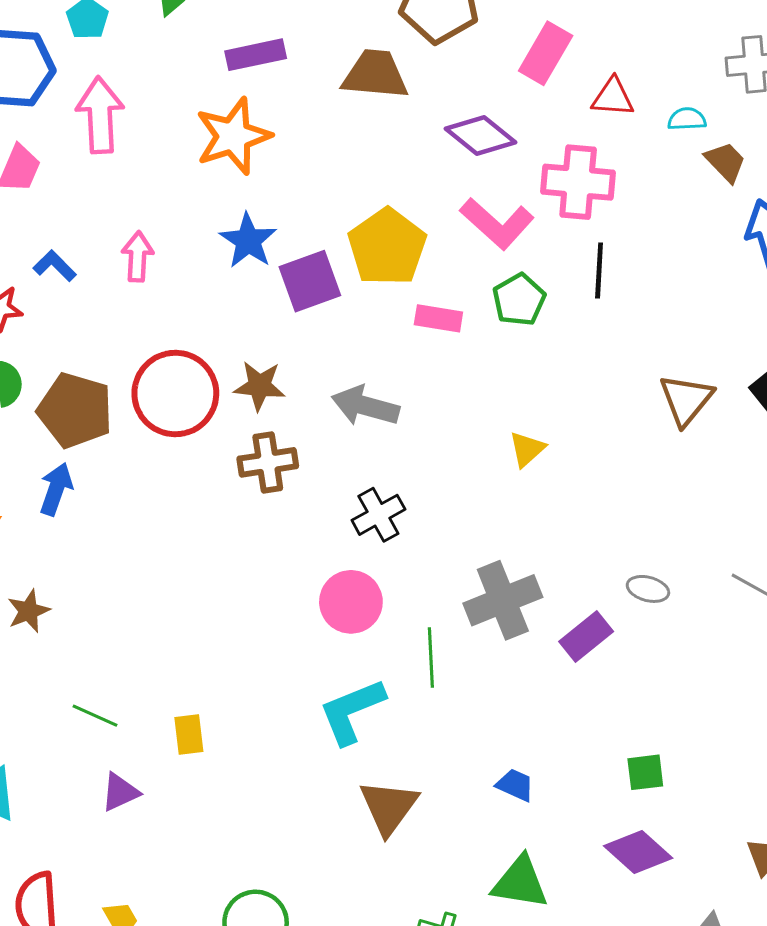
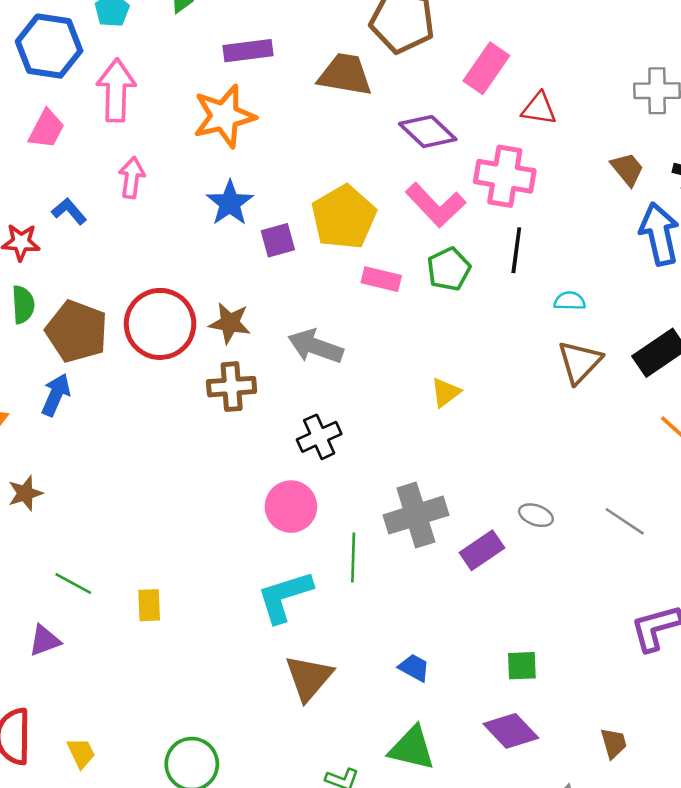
cyan semicircle: (687, 119) -> (570, 301), moved
pink arrow: (137, 257) -> (132, 178), moved
purple square: (310, 281) -> (278, 240), size x0.7
purple triangle: (120, 792) -> (45, 641), moved

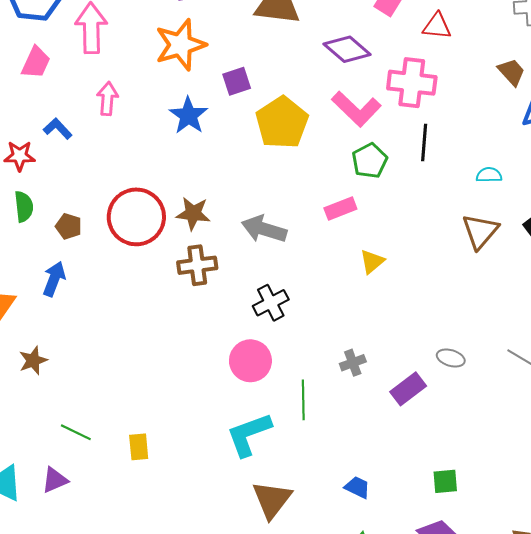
purple square: (278, 240) -> (237, 81), moved
pink rectangle: (381, 279) -> (340, 208), moved, turned -32
cyan semicircle: (570, 301) -> (489, 175), moved
brown pentagon: (77, 331) -> (69, 226), size x0.5
gray cross: (416, 515) -> (353, 363), size x0.5

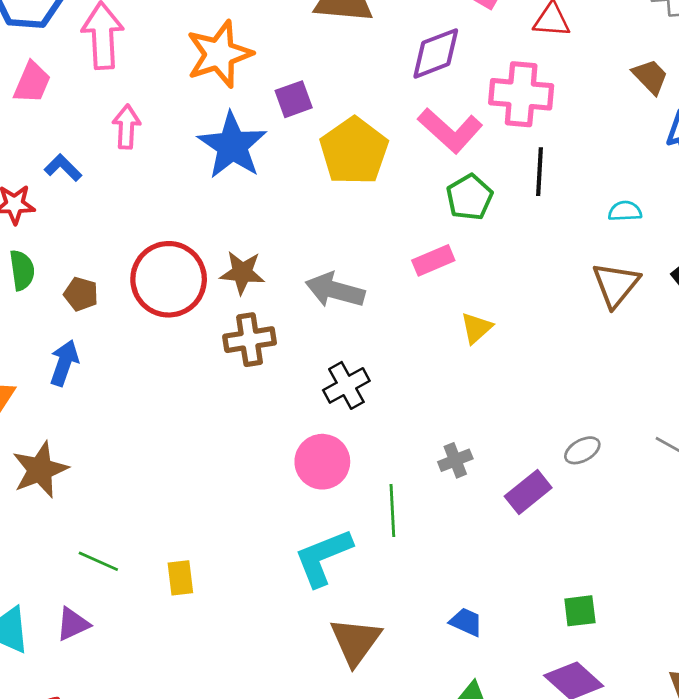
purple diamond: (347, 49) -> (436, 53), turned -60
blue star: (188, 115) -> (232, 146), size x1.4
gray ellipse: (451, 358) -> (582, 450), turned -44
brown star: (33, 361) -> (40, 470), size x1.5

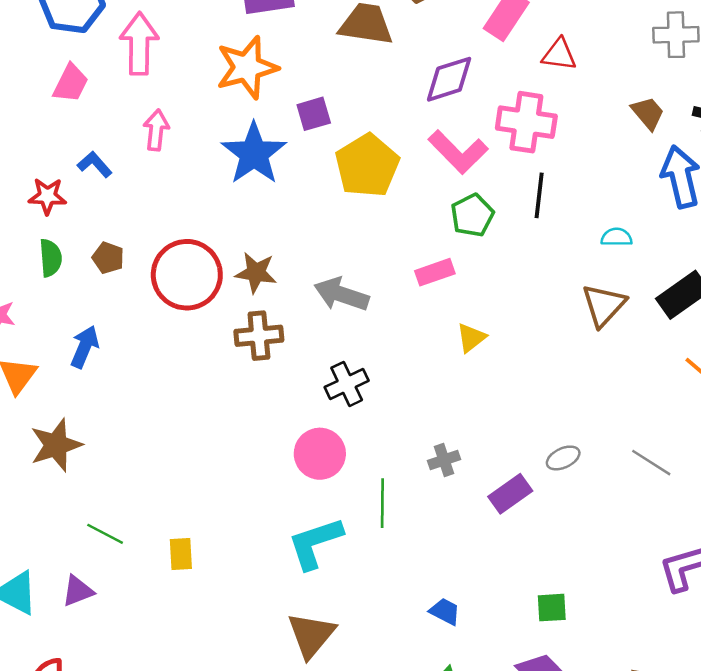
brown pentagon: (81, 294) -> (108, 258), moved
brown triangle: (355, 641) -> (311, 635), moved

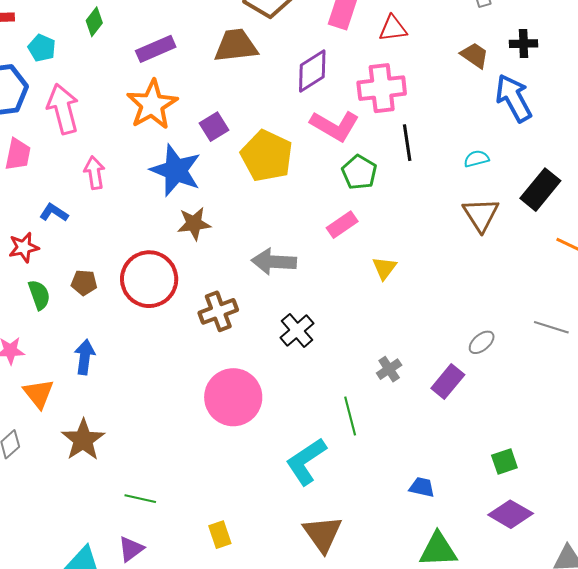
brown star: (256, 273) -> (194, 224), moved
pink circle: (320, 454) -> (233, 397), moved, size x1.4
yellow rectangle: (181, 554) -> (220, 535), moved

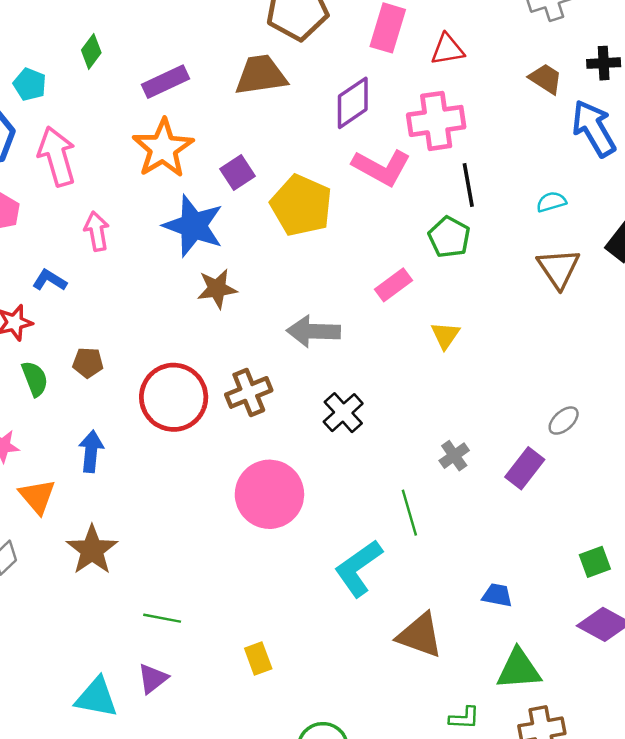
green pentagon: (359, 172) -> (449, 237), moved
red circle: (149, 279) -> (174, 397), moved
brown triangle: (323, 534) -> (420, 635), moved, turned -33

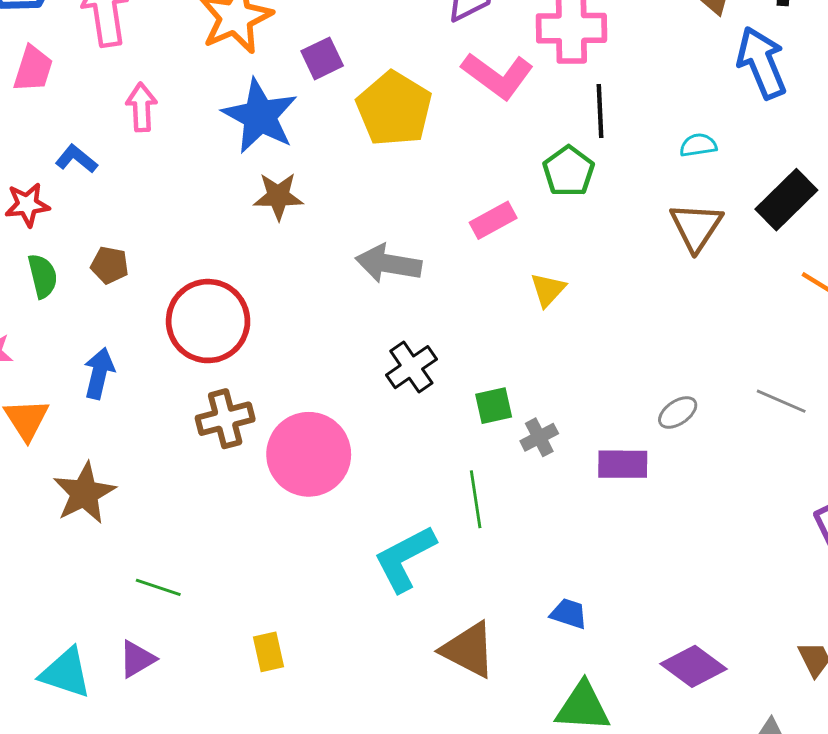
brown cross: (249, 392) -> (225, 419), moved
purple rectangle: (525, 468) -> (623, 464), turned 45
green square: (595, 562) -> (494, 406), moved

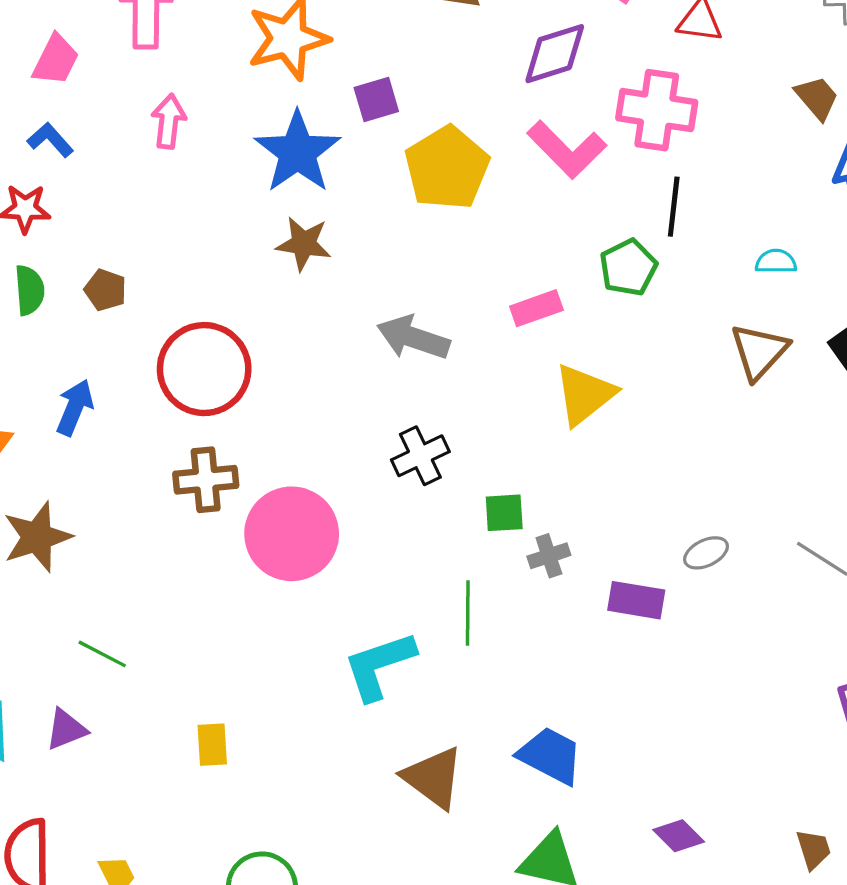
blue L-shape: (76, 159) -> (50, 140), moved
yellow triangle: (548, 290) -> (585, 395), size x1.6
blue trapezoid: (569, 614) -> (550, 756), size x1.6
purple diamond: (693, 666) -> (679, 836), size x0.7

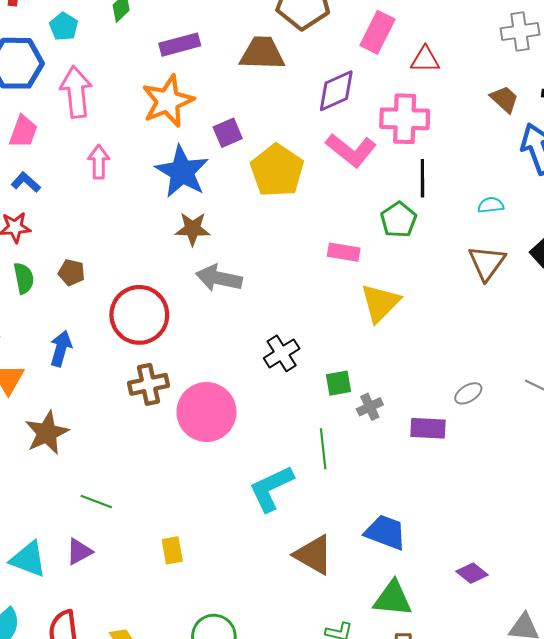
pink rectangle: (536, 308) -> (344, 252), turned 36
gray arrow: (413, 338) -> (219, 278), moved

